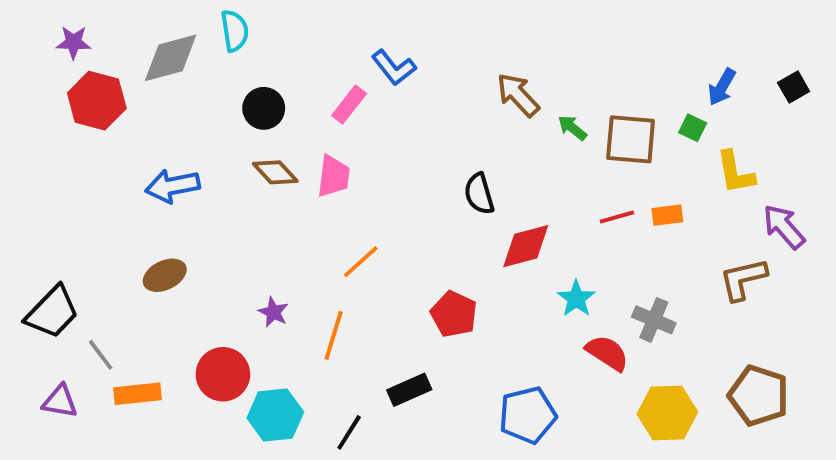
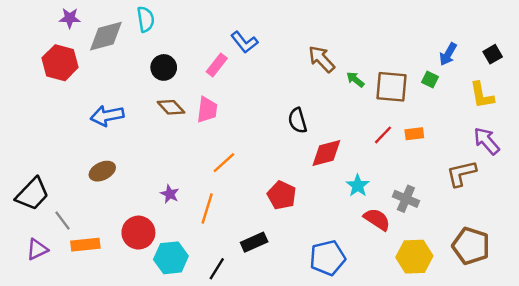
purple star: (73, 42) -> (70, 18), moved
yellow L-shape: (735, 172) -> (482, 95), moved
red line: (617, 217) -> (383, 135), turned -30
purple triangle: (60, 401) -> (37, 249), turned -35

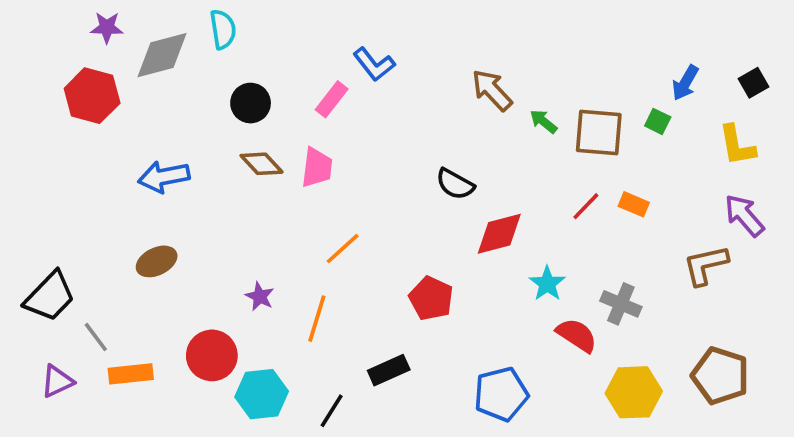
black semicircle: (297, 120) -> (455, 184), turned -45
orange rectangle: (414, 134) -> (634, 204), turned 30

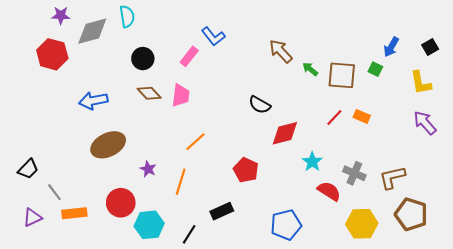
brown ellipse: (157, 261) -> (108, 145), moved, size x1.5
brown L-shape: (706, 265) -> (392, 177), moved
black trapezoid: (50, 296) -> (28, 169), size x0.7

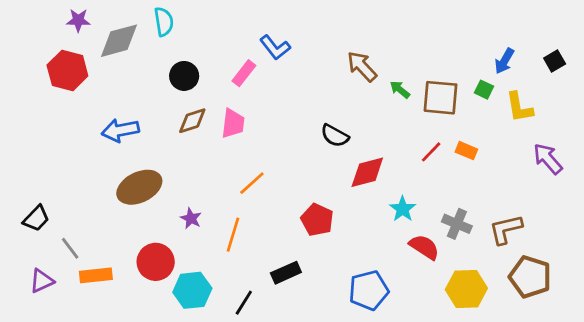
yellow L-shape: (421, 83) -> (519, 107), moved
brown diamond: (149, 93) -> (192, 121), turned -65

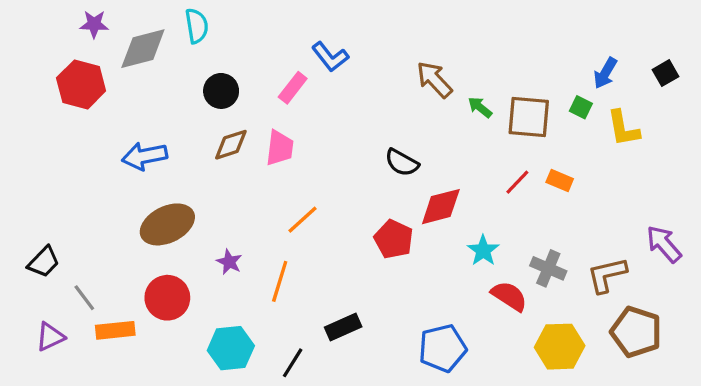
purple arrow: (548, 159) -> (664, 244), moved
red pentagon: (317, 220) -> (394, 239), moved
red circle: (156, 262) -> (167, 298), moved

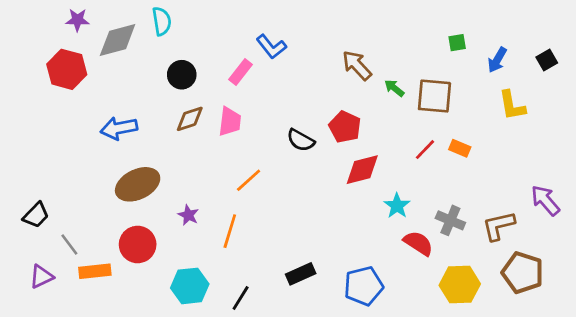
green square: (581, 107) -> (457, 43), moved, turned -36
black semicircle: (402, 163) -> (301, 140), moved
red pentagon: (394, 239) -> (345, 127), moved
black rectangle: (343, 327) -> (301, 274), moved

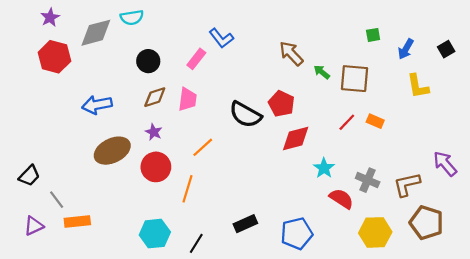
purple star: (77, 20) -> (50, 17), moved, turned -30
cyan semicircle: (162, 21) -> (132, 17), turned 90
black semicircle: (301, 140) -> (245, 115), size x1.4
purple star: (188, 215) -> (154, 132), moved
red circle: (138, 244) -> (156, 167), moved

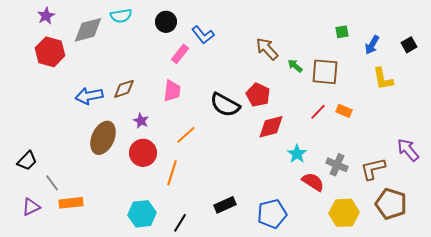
black circle: (148, 61) -> (166, 22), moved
brown diamond: (155, 97) -> (124, 89), moved
brown ellipse: (112, 151) -> (103, 138), turned -40

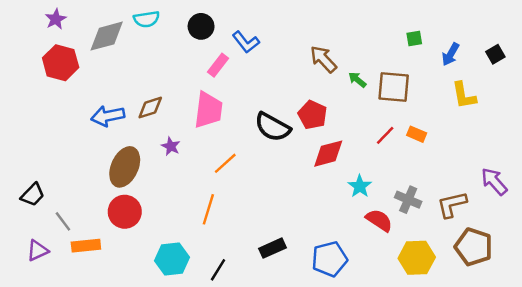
pink trapezoid: (172, 91) -> (208, 110), size x1.4
red circle: (143, 153) -> (125, 212), moved

